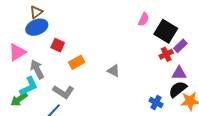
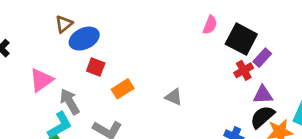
blue ellipse: (37, 27) -> (84, 39), moved

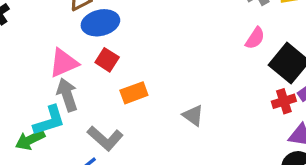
pink triangle: (41, 80) -> (64, 63), moved

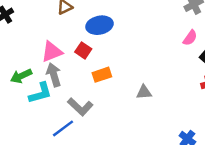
blue ellipse: (100, 23) -> (100, 25), moved
gray triangle: (193, 115) -> (144, 92), turned -42
green arrow: (30, 140) -> (21, 76), moved

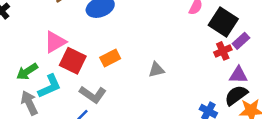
red square: (83, 50) -> (73, 61), moved, size x1.5
gray arrow: (54, 75) -> (29, 103), moved

